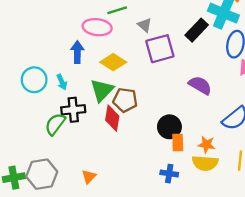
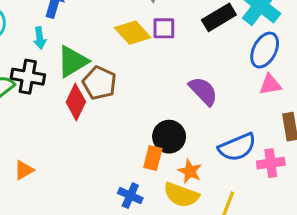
purple square: (160, 49) -> (164, 28), size x0.6
yellow diamond: (113, 62) -> (133, 33), moved
cyan arrow: (62, 82) -> (40, 38), moved
black circle: (169, 127) -> (169, 137), moved

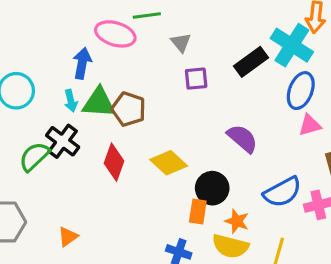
yellow diamond: (133, 33) -> (169, 163), moved
green triangle: (73, 62) -> (99, 103), moved, turned 40
black cross: (28, 77) -> (63, 141), turned 32
brown pentagon: (99, 83) -> (129, 109), moved

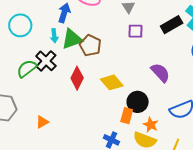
green triangle: (99, 103) -> (72, 39), turned -30

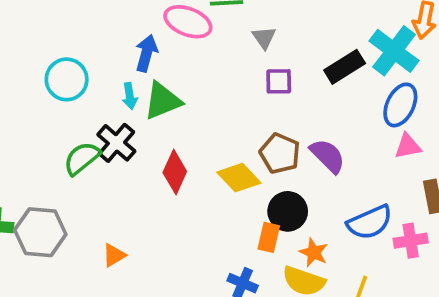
brown pentagon: (90, 45) -> (280, 153), moved

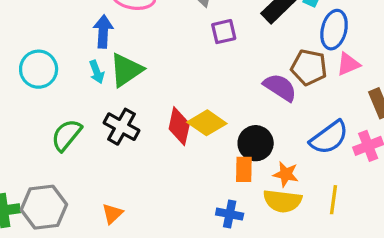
black cross: (116, 143) -> (121, 127), moved
brown pentagon: (280, 153) -> (309, 67), moved
red diamond: (175, 172) -> (179, 126), moved

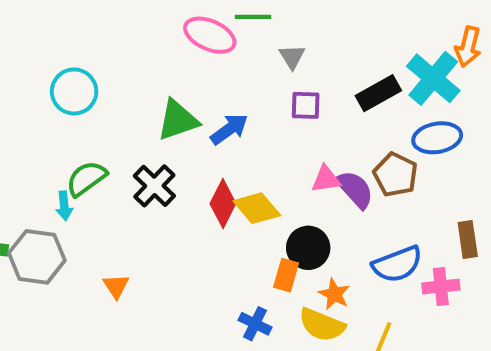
blue ellipse: (334, 30) -> (437, 138), turned 51
blue arrow: (103, 32) -> (229, 129), moved, turned 36
pink triangle: (348, 64) -> (326, 179), moved
cyan arrow: (97, 72) -> (64, 206), moved
orange triangle: (112, 214) -> (116, 286), turned -35

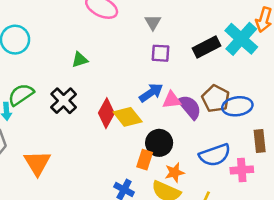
green triangle: (178, 120) -> (80, 60), size x0.6
blue arrow: (229, 129) -> (151, 93), moved
blue ellipse: (437, 138) -> (237, 106), moved
orange triangle: (116, 286) -> (37, 163), size x1.6
orange star: (334, 294) -> (175, 173), turned 30

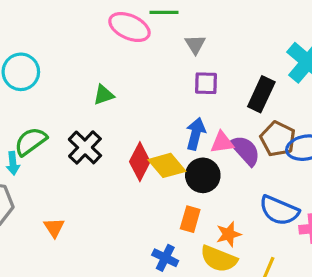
black rectangle: (206, 47) -> (261, 94), moved, turned -36
blue arrow: (151, 93) -> (196, 134), turned -40
black circle: (159, 143) -> (203, 175), moved
blue semicircle: (215, 155) -> (279, 210), turned 44
orange triangle: (37, 163) -> (54, 228), size x0.6

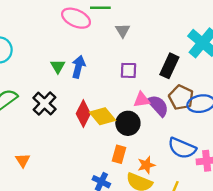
purple square: (206, 83) -> (128, 70), moved
green triangle: (104, 95) -> (58, 66), turned -42
blue arrow: (196, 134) -> (78, 67), moved

